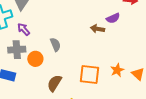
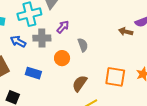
purple arrow: (24, 29) -> (63, 27), moved, turned 80
gray cross: (17, 50) -> (42, 38), moved

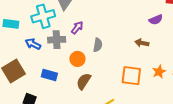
brown arrow: (126, 32) -> (142, 43), moved
gray semicircle: (83, 45) -> (98, 45), turned 32
brown semicircle: (80, 83) -> (84, 81), moved

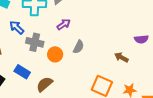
gray cross: (57, 40) -> (35, 42), moved
blue rectangle: (49, 75) -> (22, 72), moved
brown semicircle: (84, 81) -> (45, 84), moved

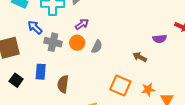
orange circle: (55, 54) -> (77, 43), moved
blue rectangle: (22, 72) -> (41, 72), turned 63
brown semicircle: (45, 84) -> (63, 84), turned -42

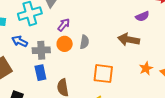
brown arrow: (140, 57) -> (129, 40), size x1.5
blue rectangle: (41, 72) -> (40, 73), moved
orange square: (120, 85) -> (103, 74), moved

